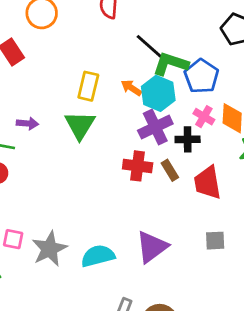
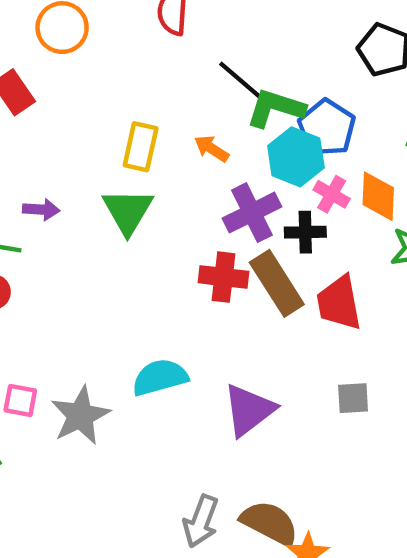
cyan hexagon: (158, 93) -> (296, 157), moved
brown rectangle: (170, 170) -> (277, 283), size x1.8
cyan semicircle: (98, 256) -> (160, 377), moved

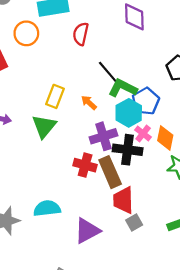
black cross: (305, 232) -> (128, 150), size x1.5
red trapezoid: (339, 303) -> (123, 200), moved
gray square: (353, 398) -> (134, 222), moved, turned -35

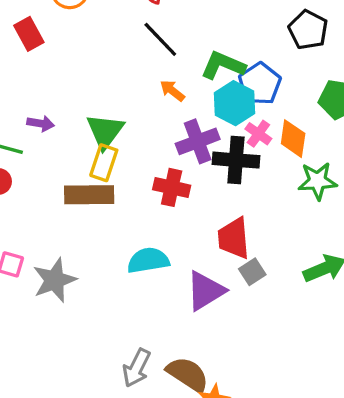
black line: (109, 73) -> (160, 39), moved
yellow rectangle: (55, 96) -> (104, 163), moved
brown rectangle: (110, 172) -> (89, 195), moved, turned -64
cyan semicircle: (47, 208) -> (148, 260), moved
purple triangle: (87, 231) -> (205, 291), moved

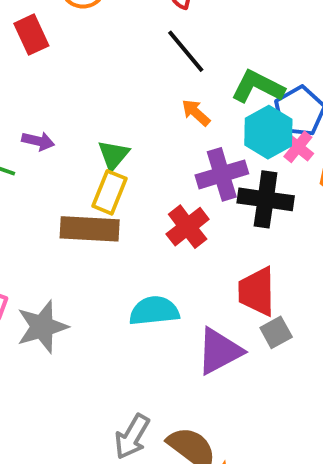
green triangle: (105, 131) -> (113, 155), size x0.7
pink cross: (258, 134) -> (298, 147), moved
red cross: (172, 187) -> (188, 227), turned 36

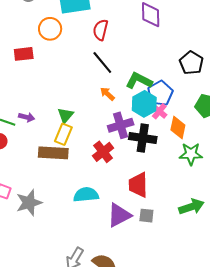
red rectangle: (31, 35) -> (24, 54), turned -72
purple arrow: (38, 141) -> (27, 117), moved
gray square: (276, 332) -> (146, 216), moved, turned 35

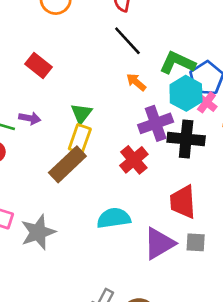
red rectangle: (24, 54) -> (39, 65), moved, turned 48
brown rectangle: (53, 153) -> (67, 164), turned -44

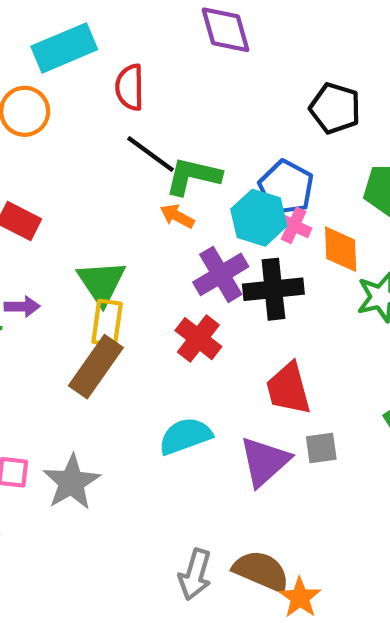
green L-shape: (177, 63) -> (193, 176), moved
green triangle: (81, 113) -> (101, 283), size x1.4

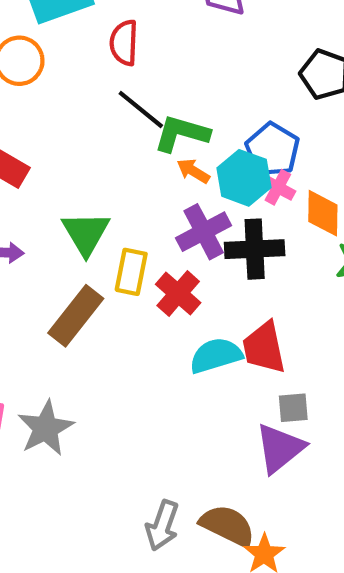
orange arrow: (177, 216) -> (193, 171), moved
yellow rectangle: (107, 323) -> (131, 272), moved
cyan semicircle: (185, 436) -> (216, 355), moved
purple triangle: (265, 461) -> (280, 448), moved

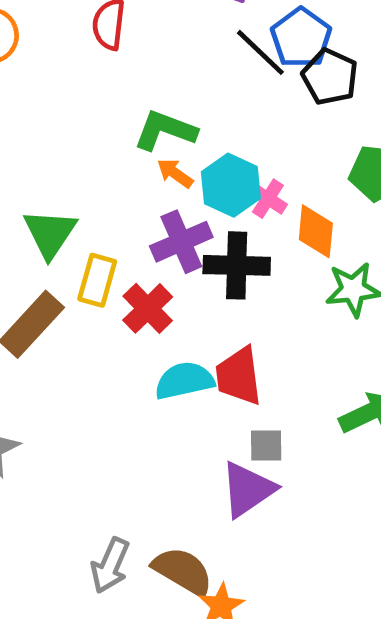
black line: (141, 110) -> (260, 52), moved
blue pentagon: (273, 150) -> (301, 38), moved

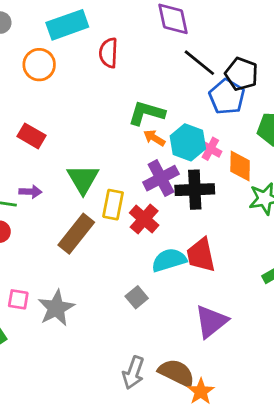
blue pentagon: (301, 38) -> (227, 97), moved
gray square: (266, 446) -> (137, 297), moved, turned -35

